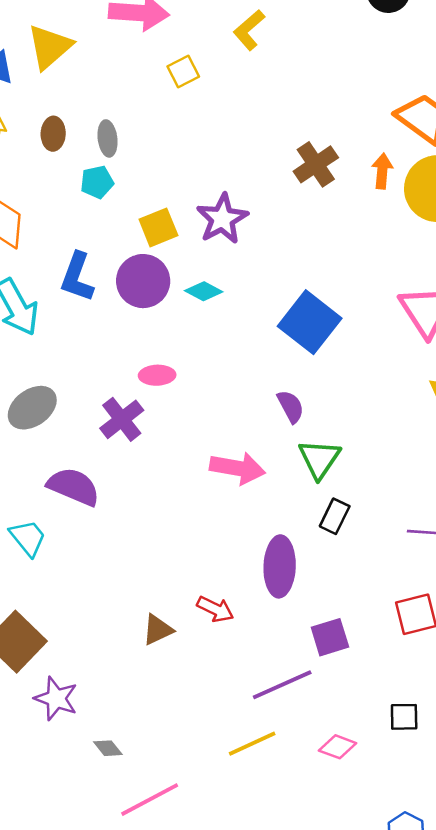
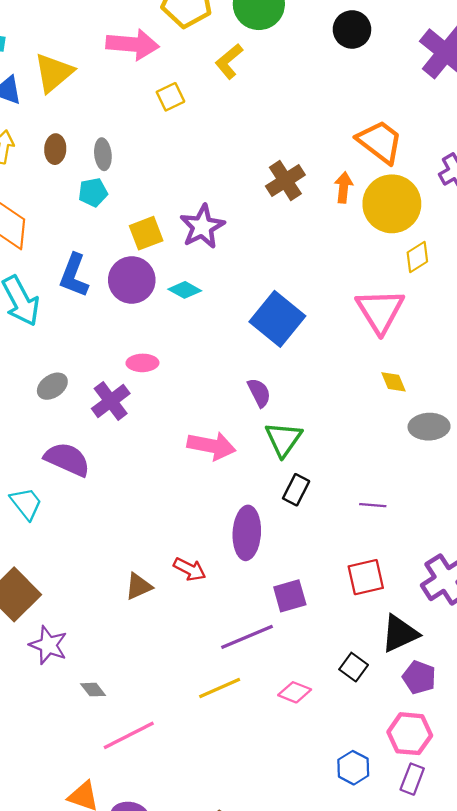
gray ellipse: (32, 408) -> (52, 386), moved, size x0.7
black square: (404, 717) -> (354, 667), turned 36

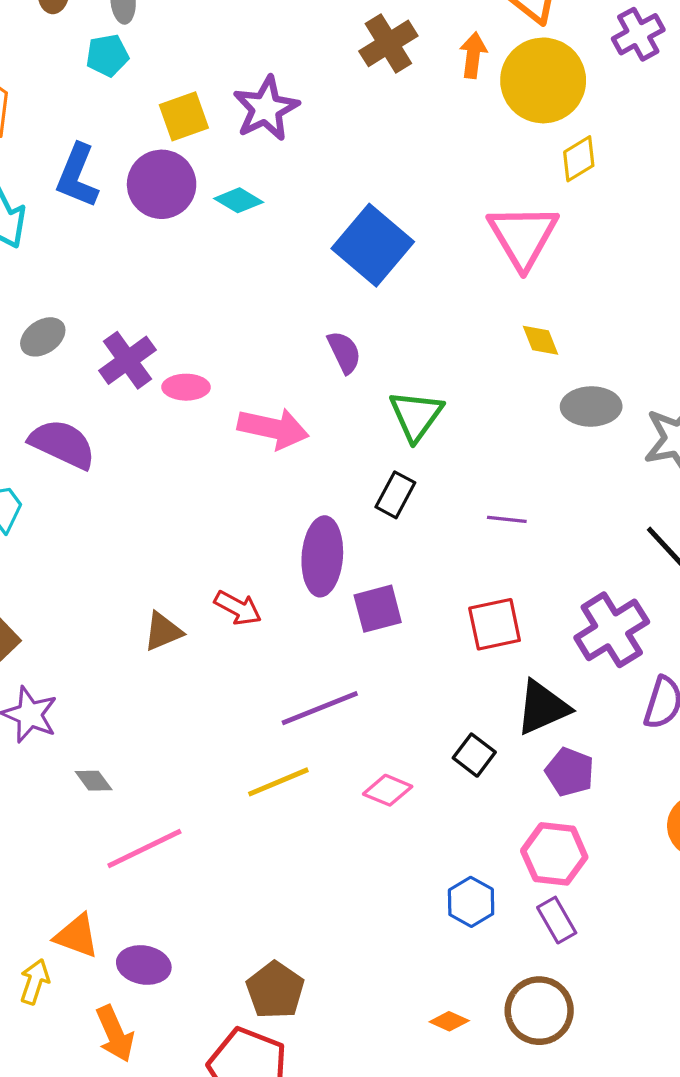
pink ellipse: (142, 363) -> (186, 387), moved
green triangle: (284, 439) -> (416, 415), moved
purple square: (290, 596) -> (378, 609), moved
purple rectangle: (412, 779) -> (557, 920), turned -52

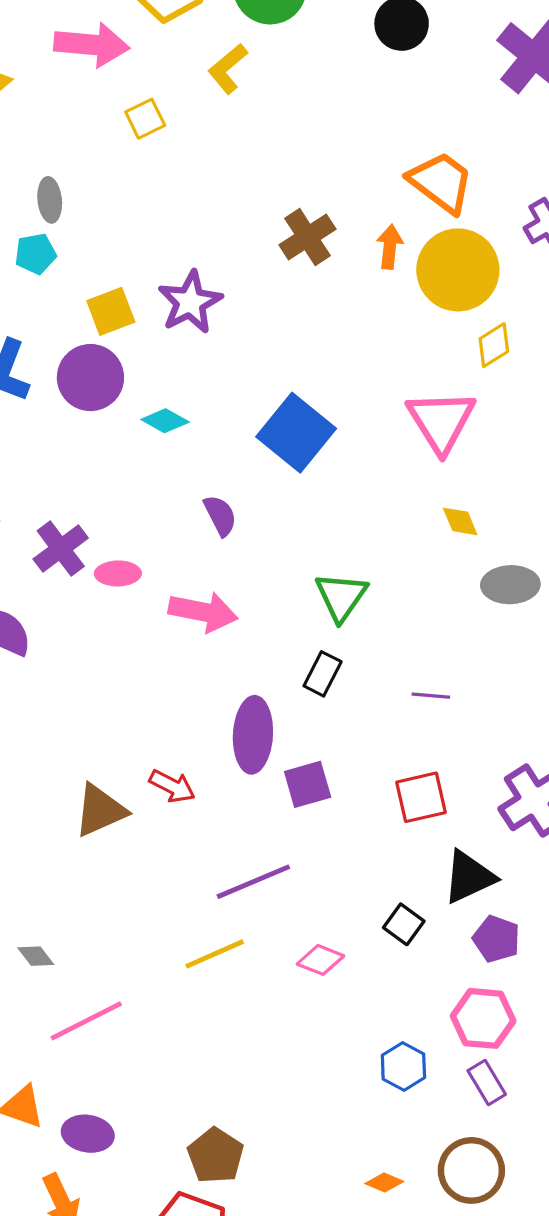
cyan diamond: (239, 200) -> (165, 421), moved
purple semicircle: (344, 352) -> (220, 515), moved
brown triangle: (163, 631) -> (100, 810), size x1.4

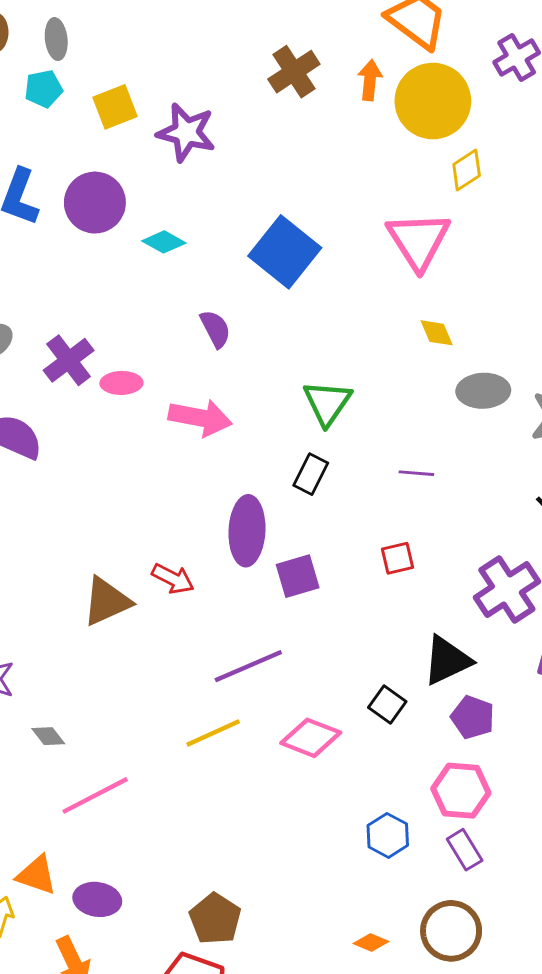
purple star: (190, 302) -> (186, 132), turned -30
yellow square: (111, 311) -> (115, 107), moved
purple line: (431, 696) -> (416, 473), moved
red square: (421, 797) -> (397, 558), moved, size x0.7
pink diamond: (321, 960) -> (311, 738), size x1.4

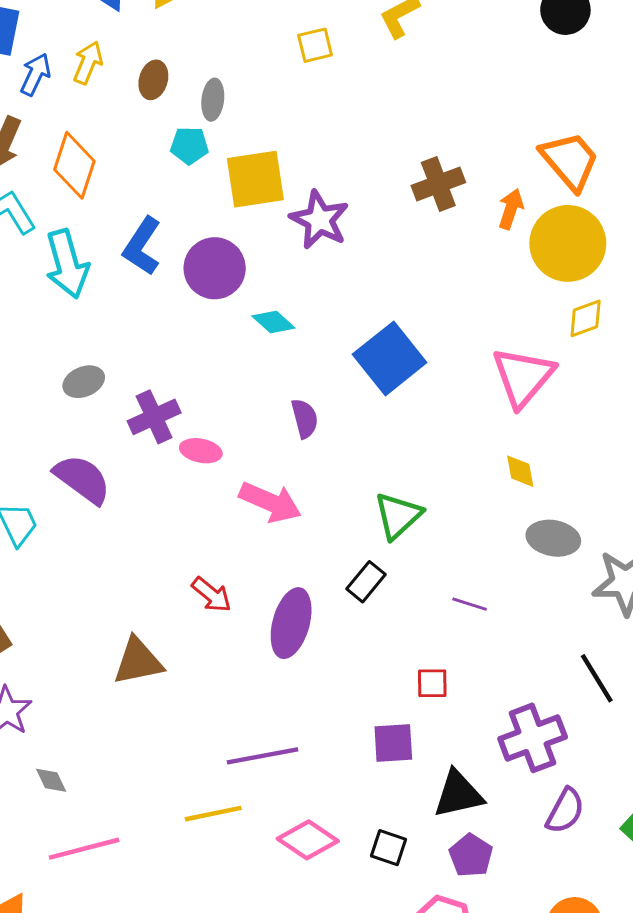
yellow square: (115, 107) -> (255, 179), size x1.4
purple square: (298, 576) -> (393, 743), moved
red arrow: (173, 579) -> (211, 595), moved
black square: (387, 704) -> (389, 848), moved, turned -30

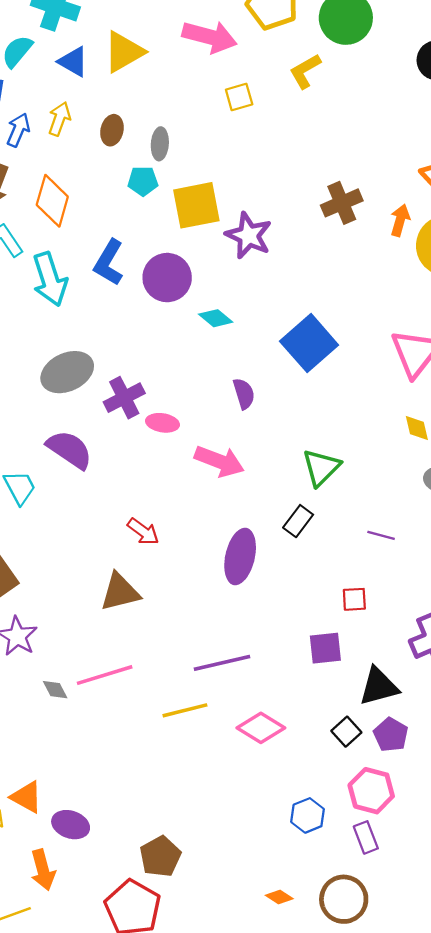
gray ellipse: (84, 382) -> (67, 372), size x1.6
red arrow: (211, 595) -> (143, 532), moved
black square: (389, 848) -> (346, 732), moved, turned 32
pink line: (84, 849) -> (105, 675), moved

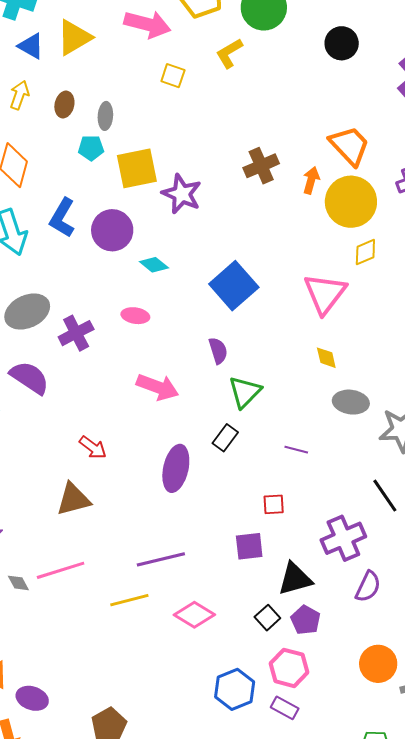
yellow square: (239, 97) -> (173, 76), turned 35
purple semicircle: (244, 394) -> (218, 351), moved
pink ellipse: (162, 423) -> (135, 316), moved
blue hexagon: (308, 815) -> (235, 689), size x1.4
purple rectangle: (366, 837) -> (285, 708), turned -40

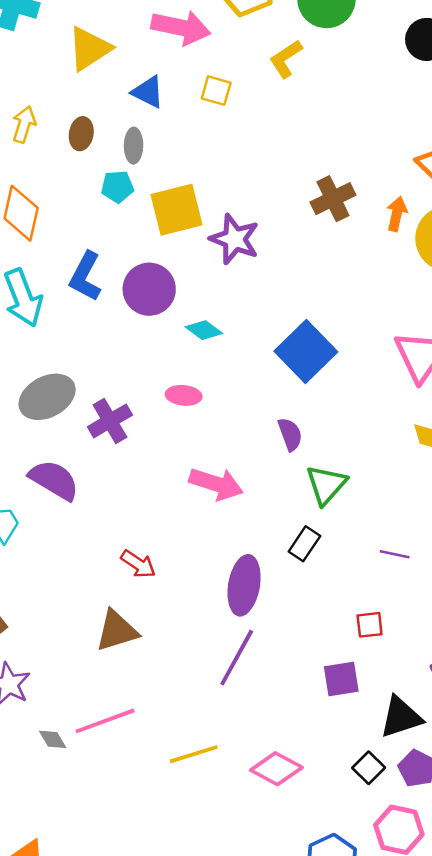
blue triangle: (31, 46) -> (148, 92), moved
purple line: (161, 559) -> (237, 658), moved, turned -45

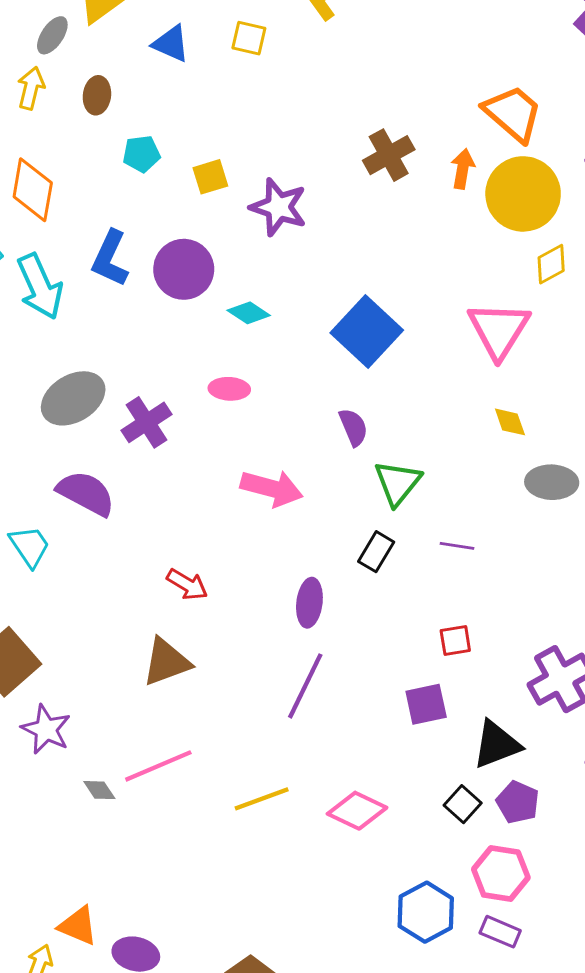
gray ellipse: (134, 146) -> (52, 35), moved, turned 36
yellow square: (176, 210) -> (210, 177), size x0.6
purple line: (395, 554) -> (457, 546), moved
purple ellipse: (244, 585) -> (309, 603), size x0.7

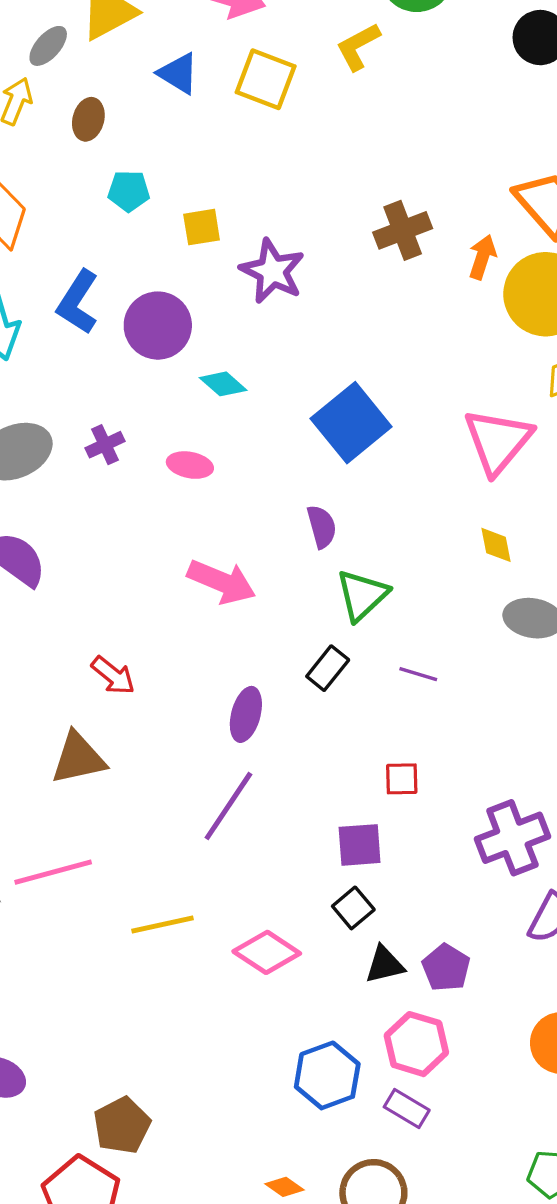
yellow square: (249, 38) -> (266, 79), size x1.5
purple cross: (147, 422) -> (105, 445), moved, size x0.7
black triangle: (497, 744) -> (385, 965), moved, size x0.7
black square: (463, 804) -> (353, 908), moved

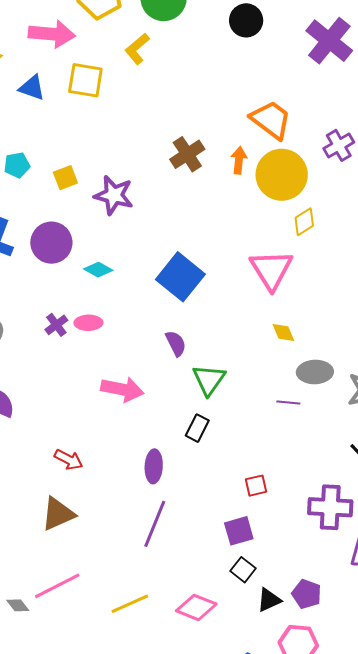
purple cross: (105, 445) -> (56, 325), moved
purple line: (418, 674) -> (288, 402), moved
purple cross: (512, 838) -> (330, 507), turned 36

